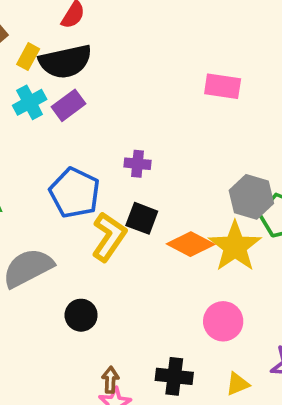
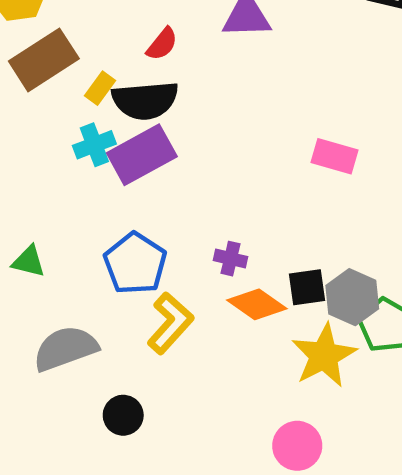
purple rectangle: (69, 105) -> (142, 155), size x1.6
purple cross: (138, 164) -> (231, 259), moved
black square: (142, 218) -> (307, 287), moved, turned -36
orange diamond: (191, 244) -> (257, 304), moved

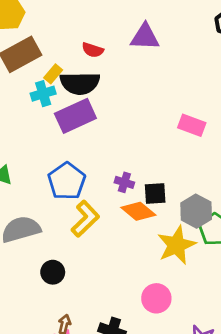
red semicircle: (162, 44) -> (93, 50), turned 65
cyan cross: (94, 145) -> (43, 94), moved
black square: (307, 287) -> (155, 194), moved

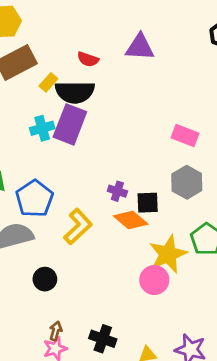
cyan cross: (43, 94) -> (42, 128), moved
purple rectangle: (75, 116) -> (70, 124), turned -45
blue pentagon: (67, 181) -> (34, 199), moved
gray hexagon: (196, 211) -> (187, 182), moved
pink circle: (156, 298) -> (154, 280), moved

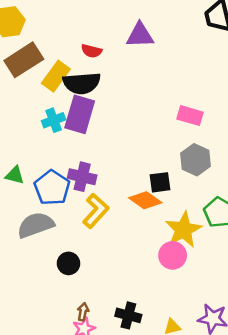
yellow rectangle: (48, 82) -> (56, 76), size x1.6
purple cross: (117, 191) -> (82, 177), moved, size x1.5

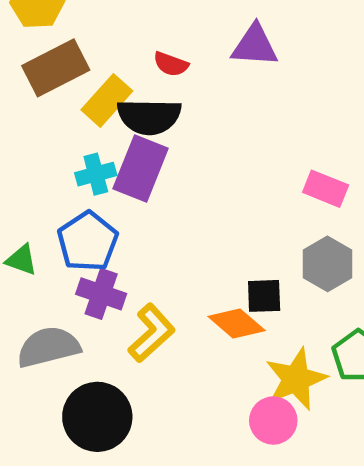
purple cross: (82, 177) -> (101, 294), moved
blue pentagon: (52, 188) -> (88, 241), moved
black circle: (68, 263) -> (97, 417), size x1.8

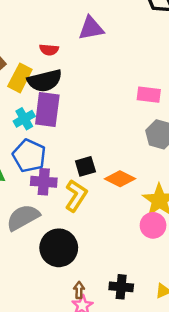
black square: (264, 296) -> (85, 166), moved

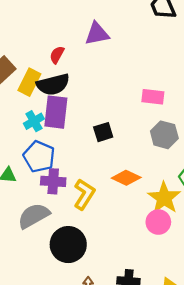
red semicircle: (49, 50) -> (57, 55), turned 114
black square: (85, 166) -> (103, 132), moved

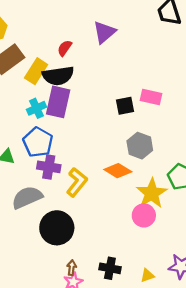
purple triangle: (97, 34) -> (104, 32), turned -35
black square: (103, 132) -> (125, 106), moved
gray hexagon: (164, 135) -> (140, 146), moved

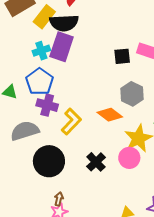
black cross: (110, 268) -> (96, 162), moved, turned 30

